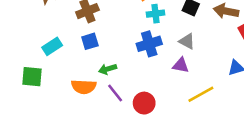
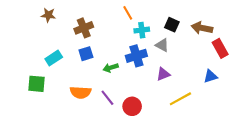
gray triangle: (187, 41) -> (162, 45), moved
purple triangle: (181, 65) -> (163, 74), turned -32
green arrow: (108, 69) -> (111, 68), moved

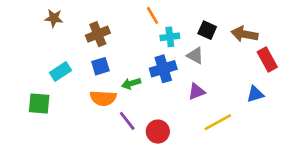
orange semicircle: (81, 92) -> (103, 98), moved

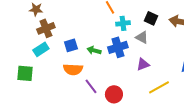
brown cross: (98, 34) -> (46, 28), moved
green arrow: (131, 84) -> (94, 50), moved, turned 32

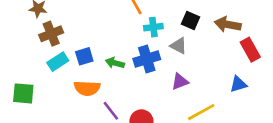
cyan rectangle: (41, 49) -> (58, 62), moved

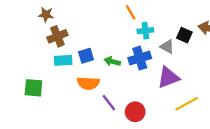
black square: (191, 20) -> (184, 35), moved
cyan rectangle: (58, 62) -> (63, 60), turned 30
purple triangle: (180, 82) -> (168, 77), size x1.5

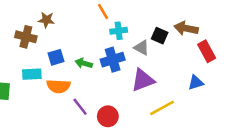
brown star: (46, 15) -> (46, 20), moved
brown cross: (57, 36) -> (26, 37), turned 36
cyan rectangle: (63, 60) -> (32, 74), moved

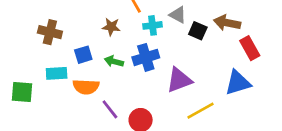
brown star: (46, 20) -> (111, 27), moved
gray triangle: (142, 48) -> (178, 15), moved
blue triangle: (196, 83) -> (238, 83), size x1.5

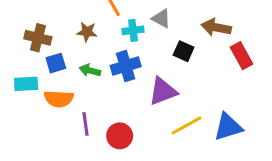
black square: (198, 31) -> (184, 51), moved
brown cross: (50, 32) -> (38, 38), moved
blue triangle: (238, 83) -> (228, 127), moved
purple line: (110, 109) -> (85, 124), turned 30

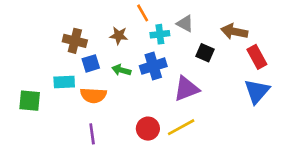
purple line: (85, 124) -> (92, 134), moved
yellow line: (186, 125) -> (181, 127), moved
blue triangle: (228, 127) -> (257, 91), moved, turned -32

